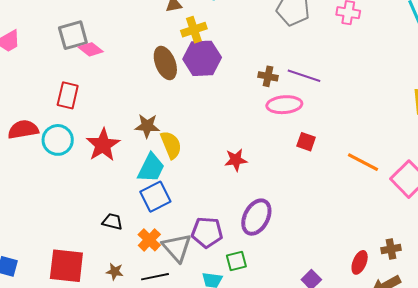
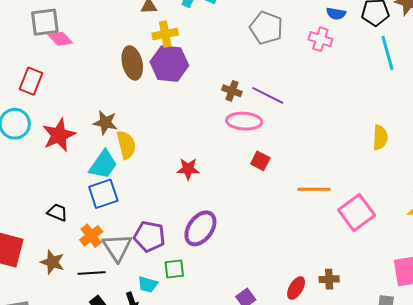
orange line: (363, 162) -> (314, 189), turned -36
brown star: (115, 272) -> (52, 262), size x1.4

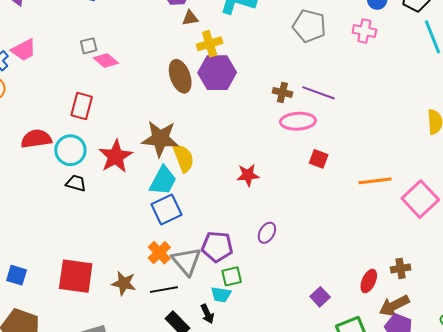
gray square: (45, 22) -> (89, 46), size x0.6
brown star: (105, 123) -> (160, 139), size x1.5
black trapezoid: (57, 212) -> (76, 183), moved
purple ellipse: (200, 228) -> (267, 233), size x0.6
green square: (174, 269) -> (232, 276), moved

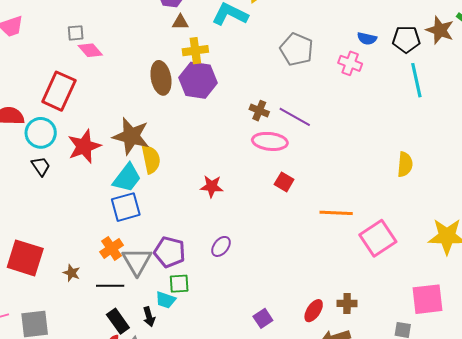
red rectangle: (82, 106) -> (59, 91), size x1.4
black trapezoid: (76, 183) -> (41, 166), turned 30
brown star: (124, 283) -> (72, 273), size x0.7

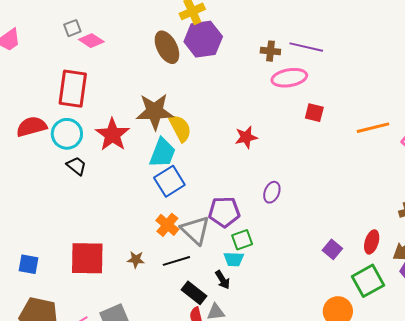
red ellipse: (314, 311) -> (372, 242), moved

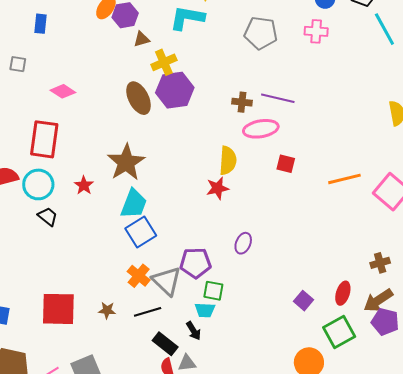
gray square: (72, 28) -> (18, 64), moved, turned 30
brown star: (155, 112) -> (126, 162), turned -30
yellow semicircle: (180, 128) -> (228, 161), moved, turned 32
red star: (112, 135) -> (84, 185), size x0.6
green square: (242, 240) -> (213, 291), turned 30

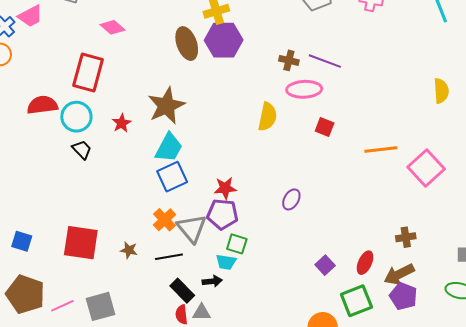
red star: (217, 188) -> (225, 188), moved
purple ellipse: (243, 243) -> (291, 199), moved
black arrow: (194, 331) -> (212, 281), turned -72

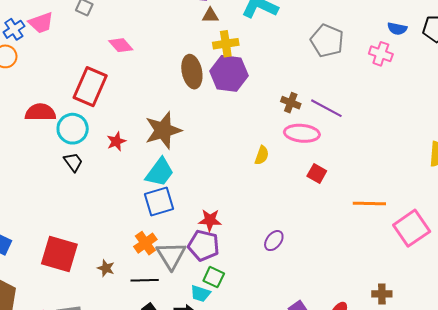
yellow semicircle: (267, 117) -> (262, 155), size x0.7

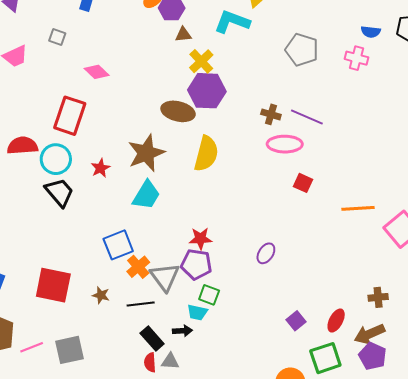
yellow cross: (226, 44) -> (201, 61), turned -30
brown ellipse: (192, 72) -> (178, 111), moved, turned -60
yellow semicircle: (262, 155) -> (206, 154), moved, size x1.8
black trapezoid: (73, 162) -> (59, 192), size x1.5
blue square: (159, 201) -> (118, 245), moved

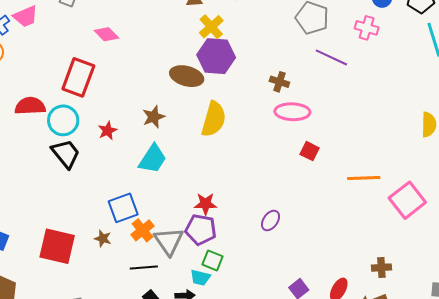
purple line: (307, 117) -> (331, 57), moved
brown star: (146, 153) -> (154, 117), size x0.6
brown star: (101, 295) -> (103, 239), moved

